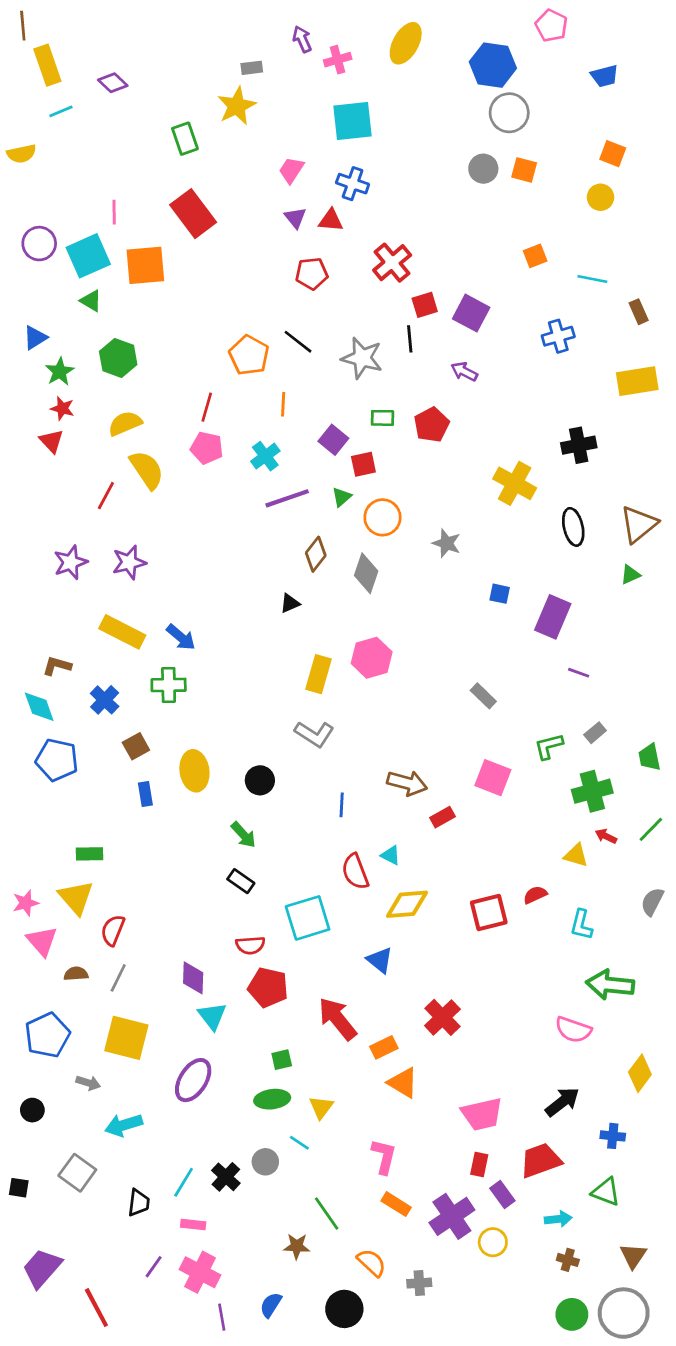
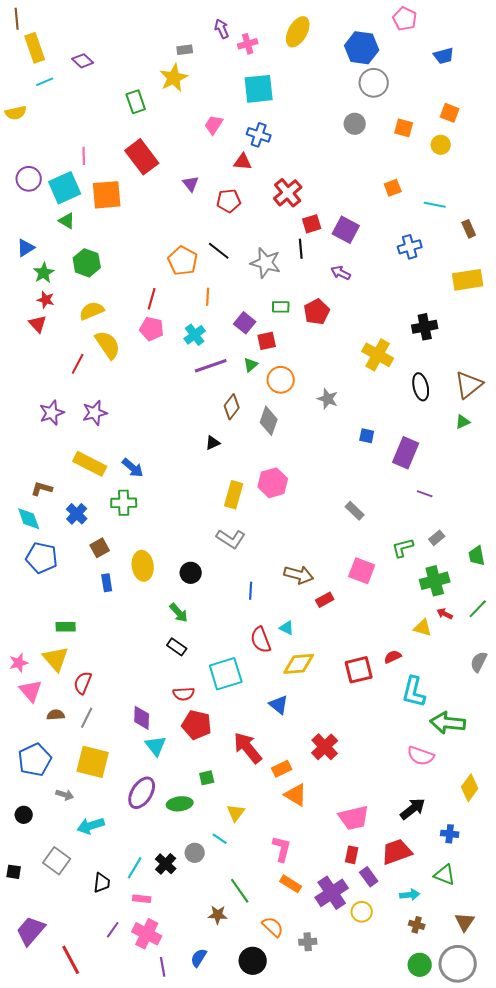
orange square: (524, 170) -> (404, 128), moved
purple triangle: (295, 218) -> (191, 184), moved
cyan L-shape: (581, 925) -> (414, 692), moved, size x1.4
green ellipse: (272, 1099) -> (180, 804), moved

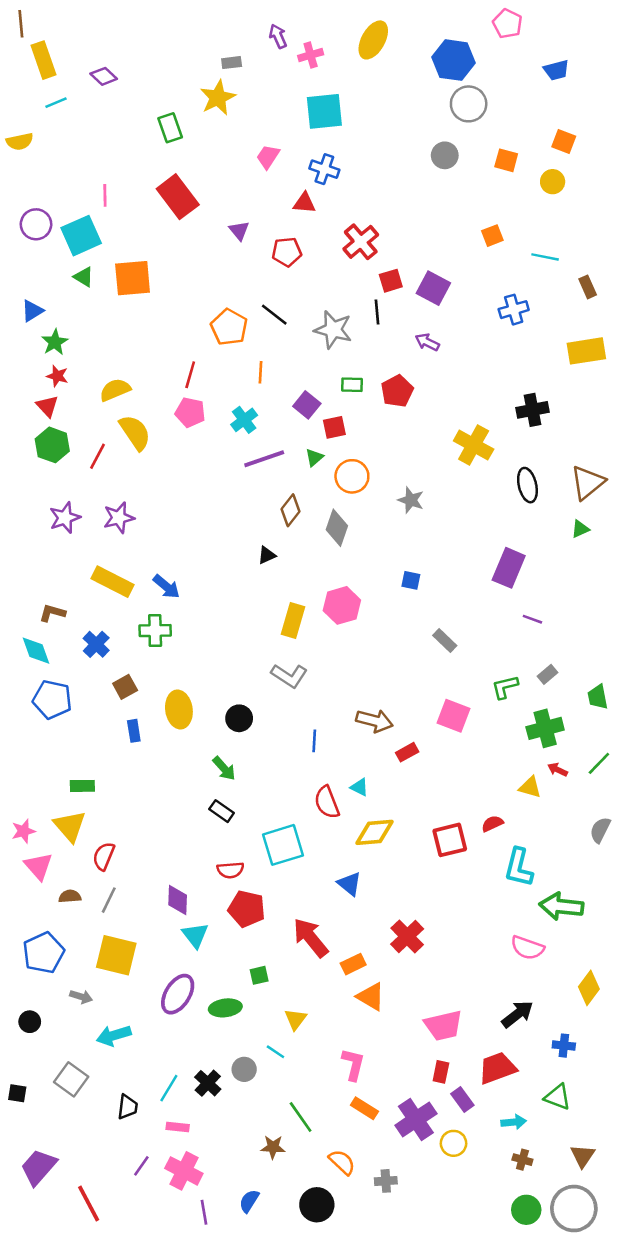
orange square: (107, 195) -> (133, 278), moved
green hexagon: (87, 263) -> (52, 445), moved
blue square: (367, 436) -> (411, 580), moved

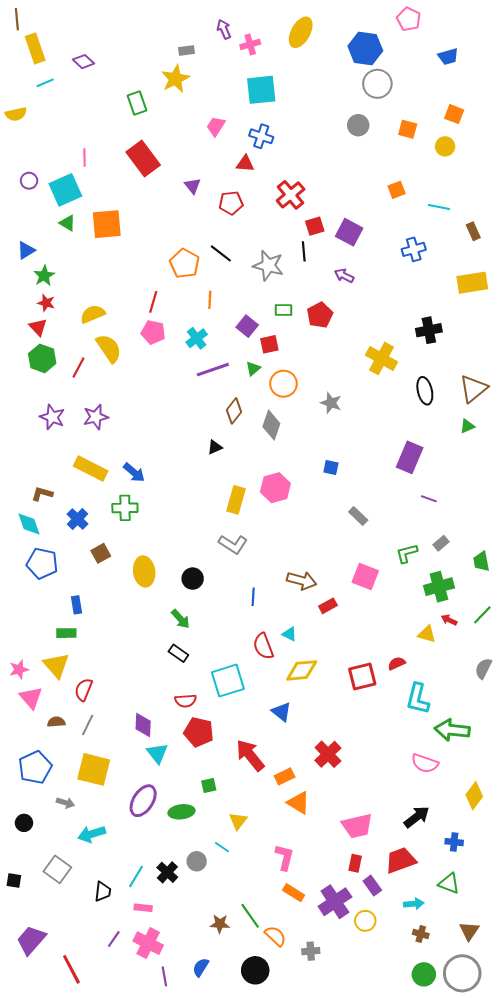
purple circle: (36, 224) -> (29, 181), size x0.7
purple star: (65, 518) -> (52, 417), turned -30
blue rectangle: (134, 731) -> (76, 605), moved
green line: (301, 1117) -> (250, 916), moved

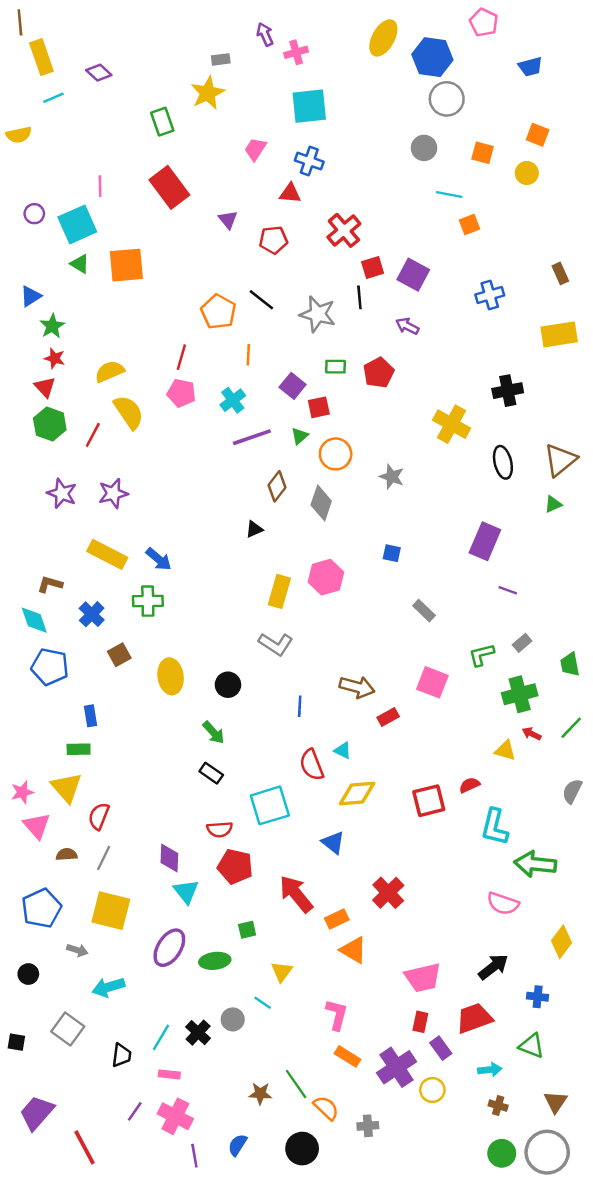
yellow ellipse: (301, 32) -> (383, 38), moved
cyan line: (439, 207) -> (449, 195), moved

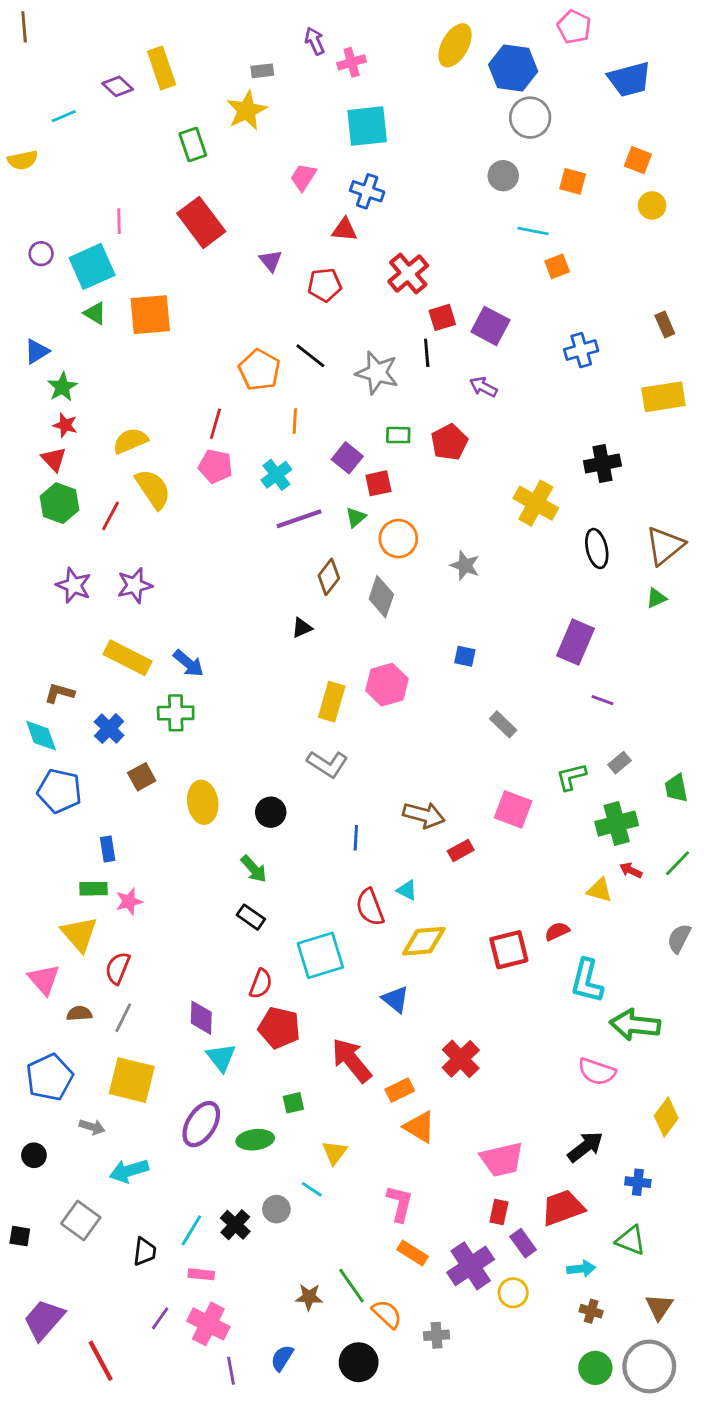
yellow rectangle: (41, 57) -> (162, 68), moved
blue trapezoid: (530, 67) -> (629, 79), size x1.5
yellow circle: (527, 173) -> (652, 205), moved
pink star: (22, 792) -> (129, 902), moved
red semicircle: (220, 829) -> (261, 984), turned -65

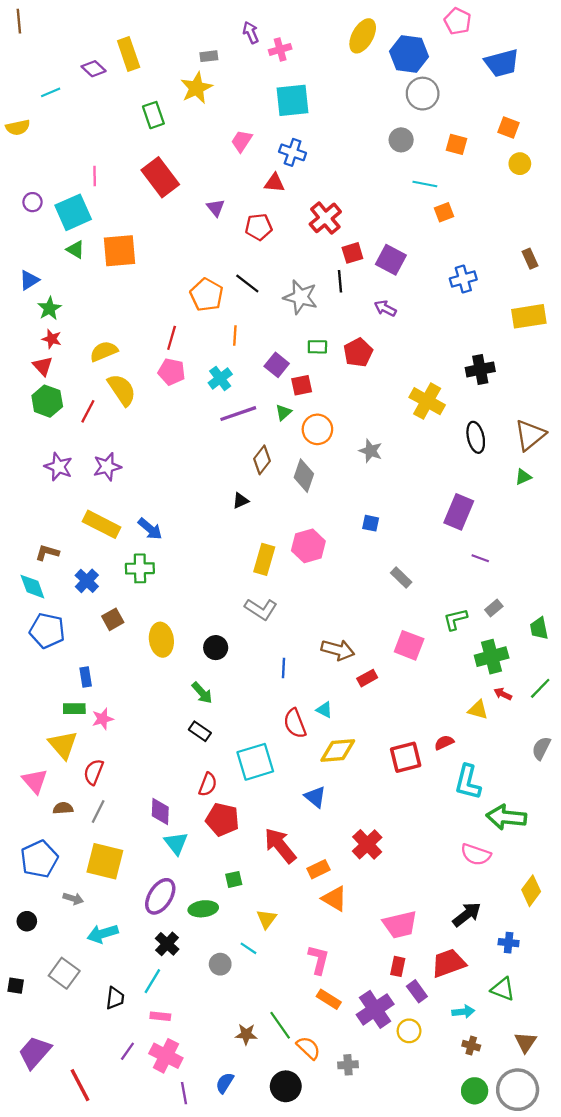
black cross: (235, 1225) -> (167, 944), moved

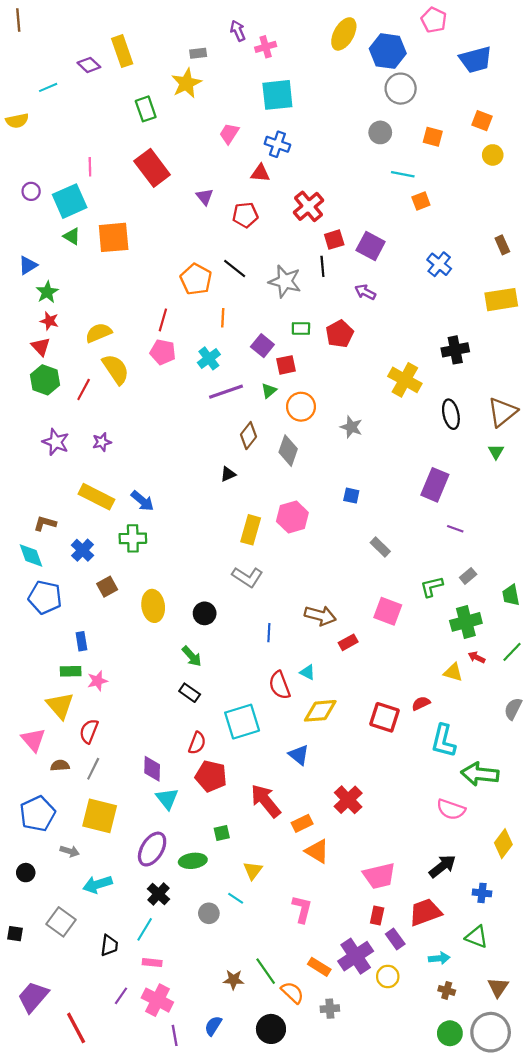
blue cross: (463, 279) -> (439, 264), turned -35
purple star: (107, 467) -> (102, 442), size x0.7
green triangle: (523, 477) -> (496, 452), turned -35
red square: (406, 757) -> (385, 717), turned 32
orange rectangle: (329, 999) -> (319, 967), moved

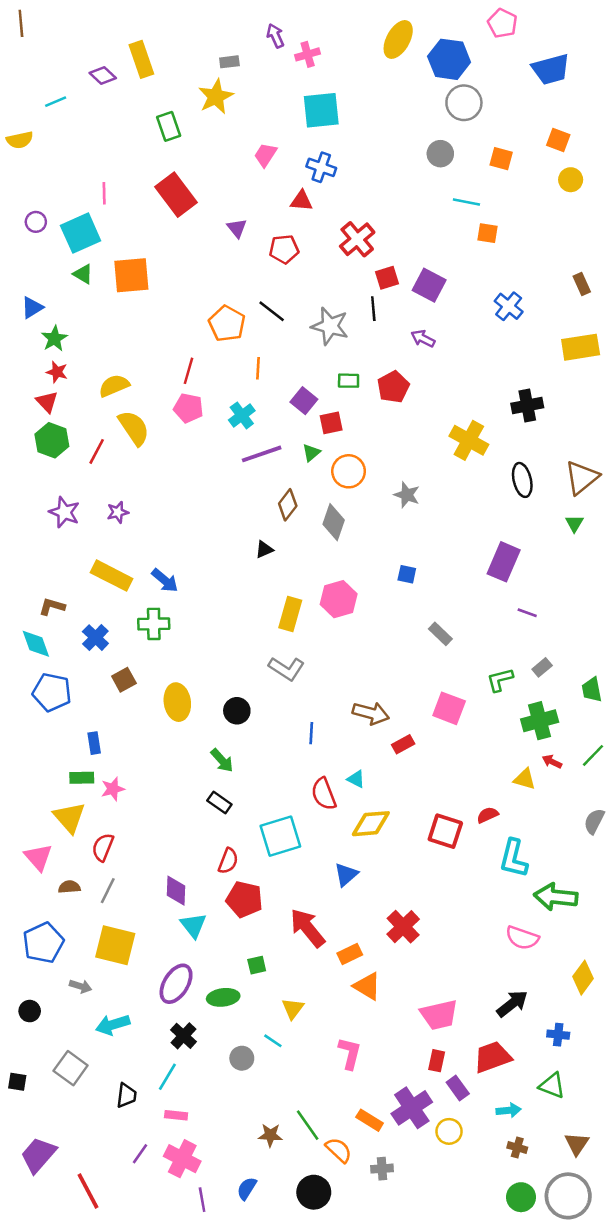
orange square: (421, 201) -> (487, 233), turned 30
blue triangle: (299, 755) -> (346, 875), turned 40

